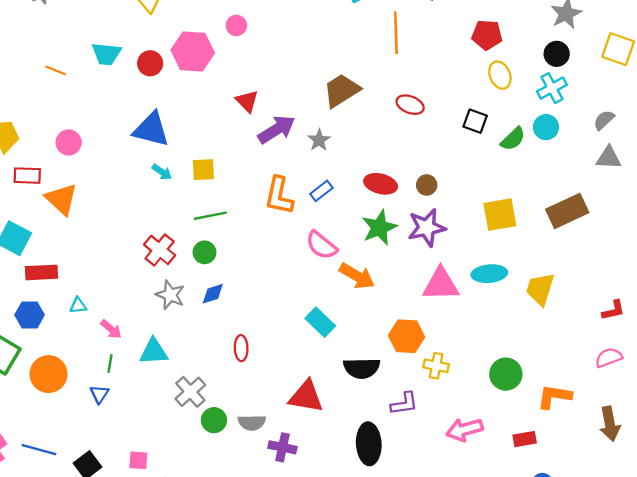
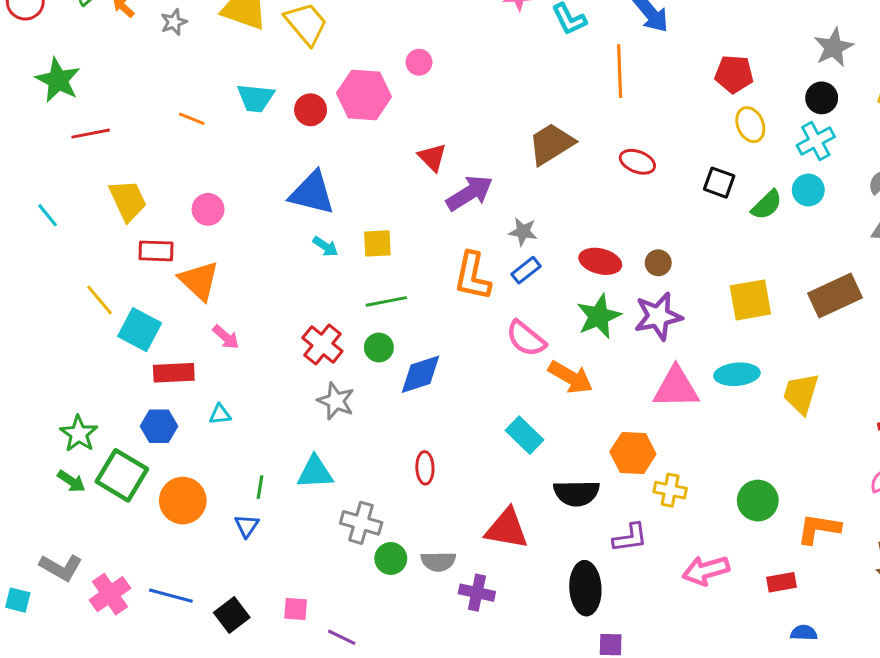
gray star: (319, 140) -> (523, 232), moved, turned -30
blue diamond: (213, 294) -> (420, 374), moved, size x1.5
pink arrow: (111, 329) -> (226, 337), moved
gray cross: (190, 392) -> (361, 523), turned -32

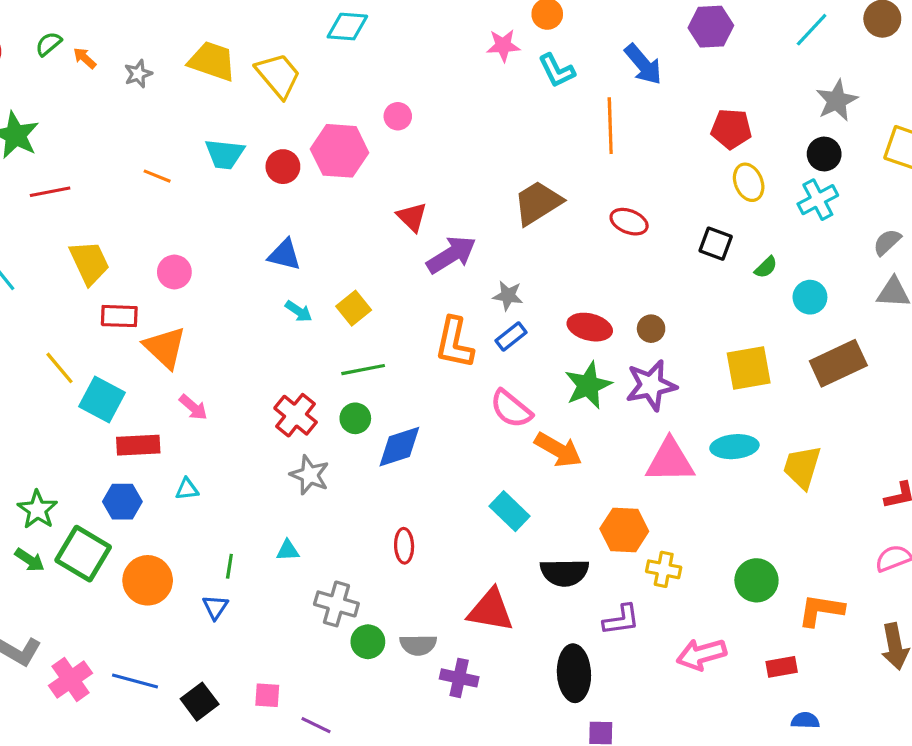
cyan circle: (808, 190) -> (810, 297), moved
blue triangle: (312, 193) -> (284, 255), size x0.7
green semicircle: (767, 205) -> (766, 267), size x0.7
yellow square: (377, 243) -> (354, 308), turned -36
cyan triangle: (315, 472) -> (288, 550), size x0.6

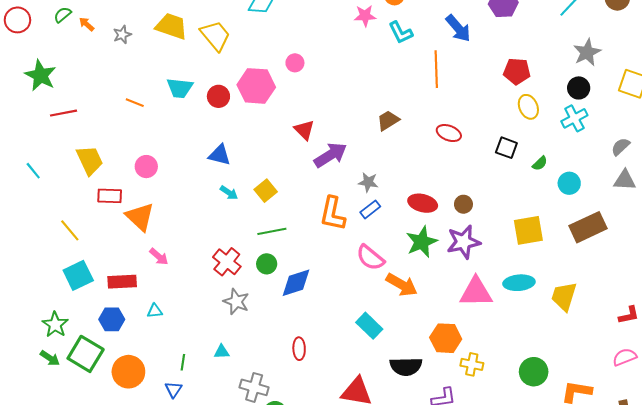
brown trapezoid: (538, 203) -> (388, 120), size x0.7
cyan square: (102, 399) -> (78, 275), moved, turned 36

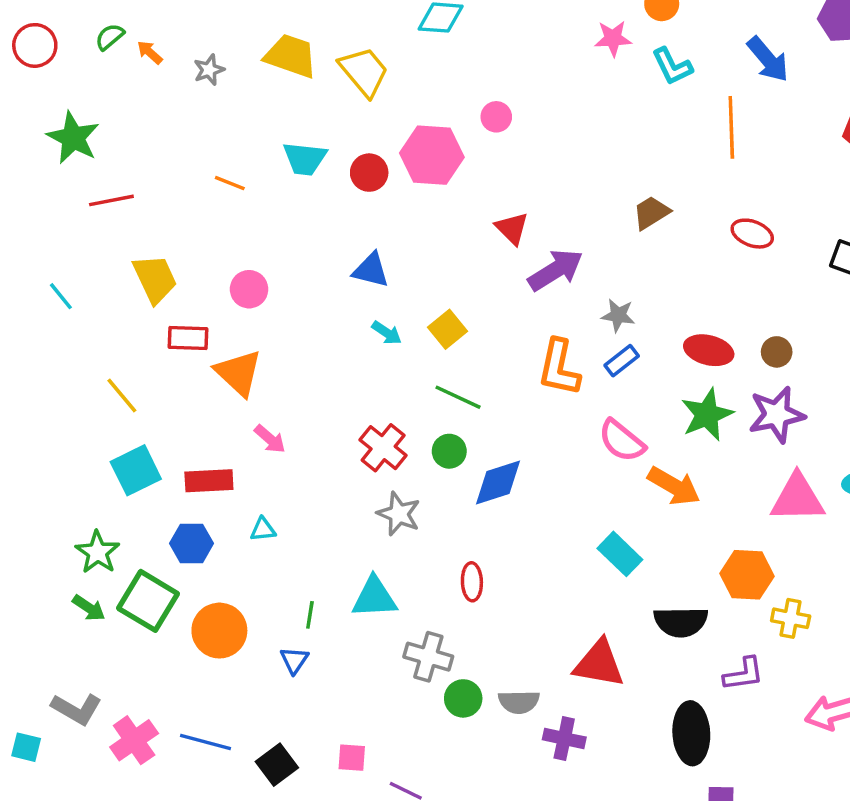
green line: (272, 231) -> (458, 397), turned 36
red ellipse: (299, 349) -> (472, 582), moved
cyan triangle: (222, 352) -> (374, 597), size x1.8

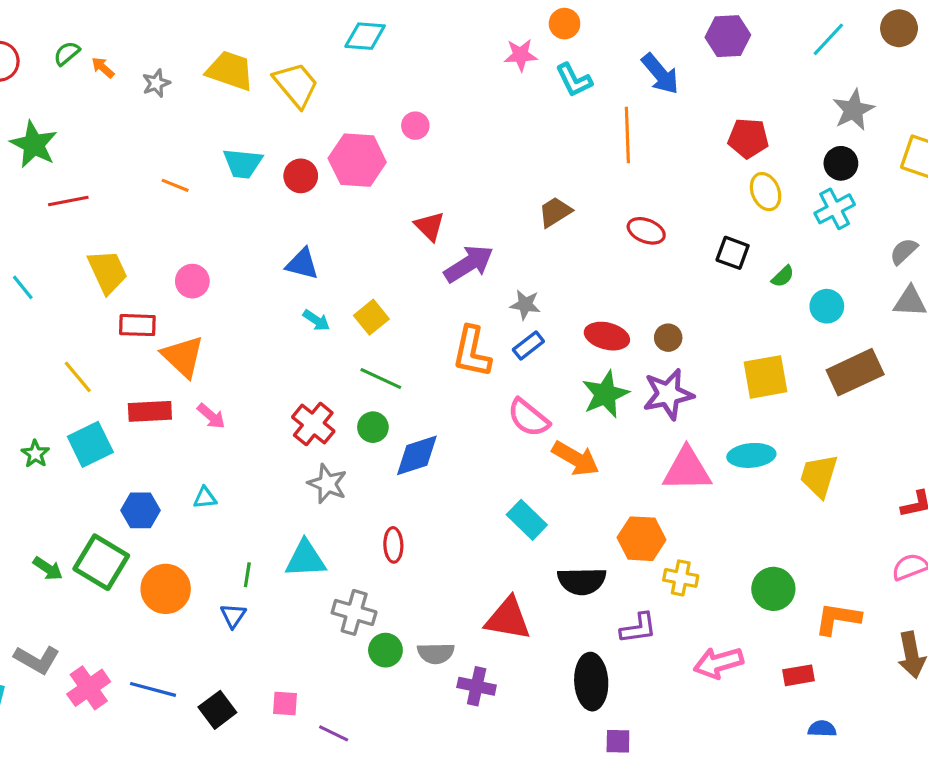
red rectangle: (209, 481) -> (150, 411), moved
green star: (98, 552) -> (35, 454), moved, size x0.7

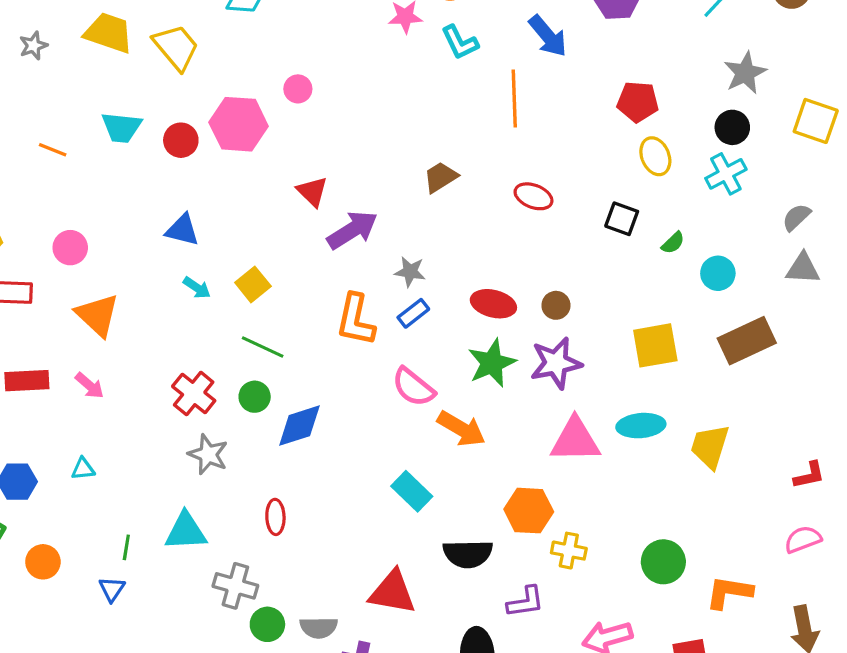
orange triangle: (183, 356) -> (97, 315), moved
orange circle: (166, 589) -> (43, 562), size x0.7

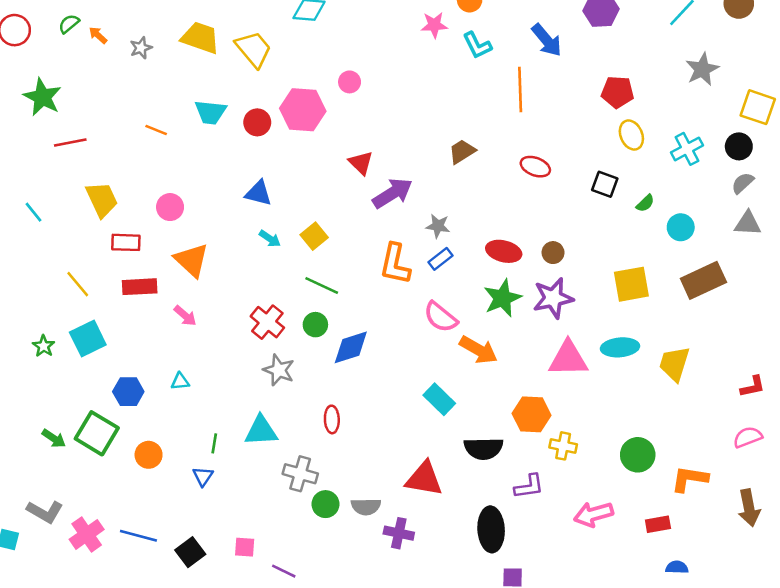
black circle: (732, 127) -> (739, 146), moved
red rectangle: (27, 381) -> (140, 287), moved

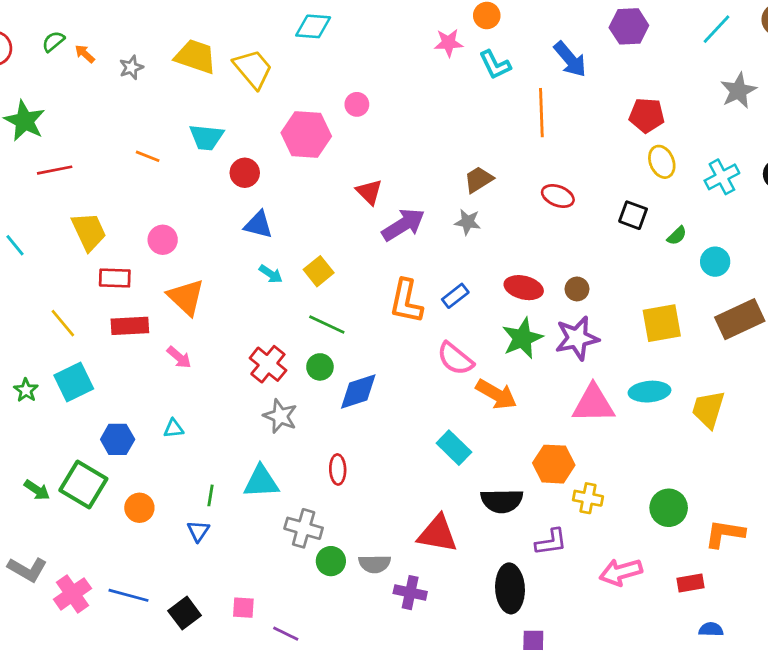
red circle: (257, 122) -> (245, 173), moved
gray star: (438, 226) -> (468, 222), moved

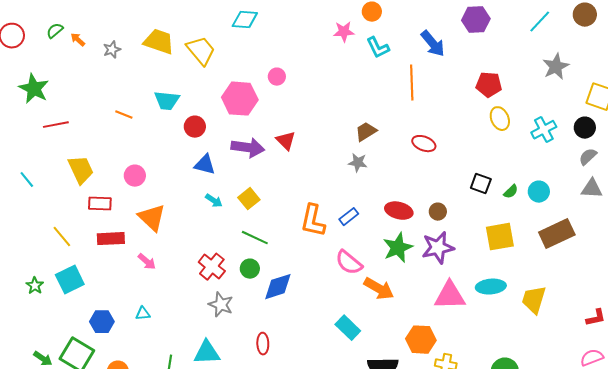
black square: (633, 215) -> (481, 184), moved
purple arrow: (403, 225) -> (248, 148), moved, turned 40
green semicircle: (677, 236) -> (511, 192), moved

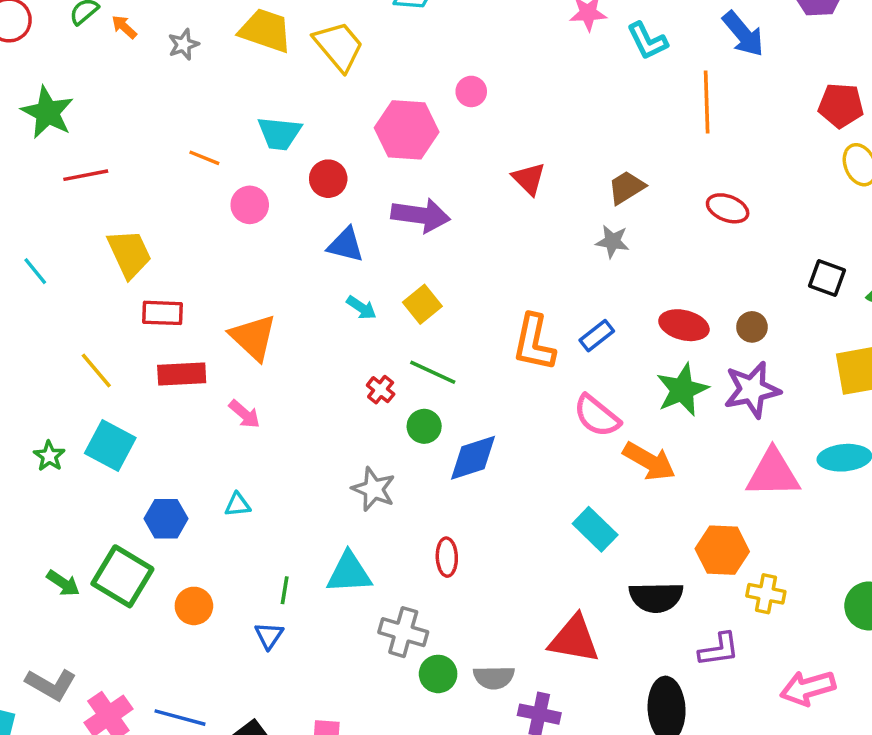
red triangle: (286, 141) -> (529, 179), moved
pink circle: (135, 176) -> (250, 205), moved
red cross: (212, 267) -> (381, 390), moved, size x0.6
cyan square: (70, 280) -> (110, 446), turned -36

